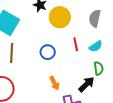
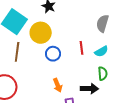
yellow circle: (60, 17) -> (41, 33), moved
black arrow: (86, 84) -> (89, 89), turned 42

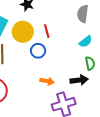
red line: (82, 48) -> (47, 31), moved
orange arrow: (58, 85) -> (47, 81), turned -48

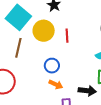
blue circle: (38, 51) -> (52, 66), moved

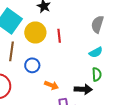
blue circle: (52, 66) -> (32, 65), moved

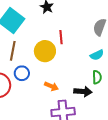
yellow circle: (35, 32) -> (45, 51), moved
blue circle: (32, 65) -> (22, 73), moved

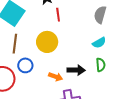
red line: (61, 37) -> (58, 15), moved
black arrow: (83, 91) -> (76, 70), moved

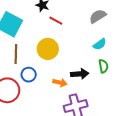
red line: (58, 15) -> (56, 21), turned -48
gray semicircle: (100, 15) -> (98, 16), turned 48

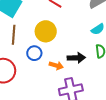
blue circle: (29, 75) -> (34, 53), moved

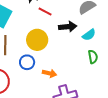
black arrow: (76, 58) -> (68, 27), moved

